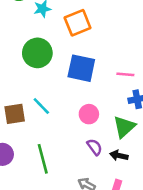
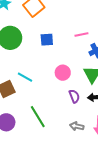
blue square: (81, 68) -> (47, 40), size x0.6
purple semicircle: (94, 147) -> (74, 96), turned 32

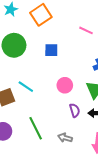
pink line: (81, 35) -> (86, 30), moved, turned 32
gray arrow: (77, 126) -> (65, 138), moved

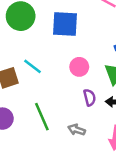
blue square: (51, 50) -> (65, 24), size x1.6

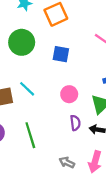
blue square: (65, 24) -> (61, 54), size x0.7
gray arrow: (77, 130) -> (67, 162), moved

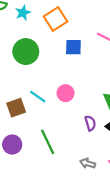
blue square: (61, 54) -> (73, 47), moved
pink circle: (69, 94) -> (66, 93), moved

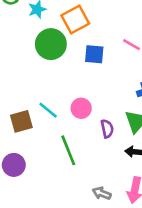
green circle: (26, 52) -> (51, 44), moved
purple semicircle: (90, 123) -> (107, 129), moved
green line: (48, 142) -> (68, 150), moved

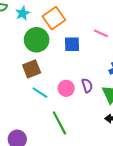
brown square: (21, 121) -> (32, 69), moved
purple semicircle: (107, 129) -> (87, 85), moved

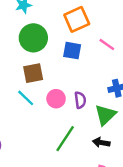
orange square: (54, 18) -> (77, 19), moved
brown square: (32, 69) -> (33, 73), moved
green line: (59, 123) -> (65, 139), moved, turned 50

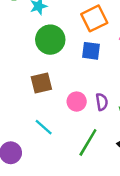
brown square: (33, 73) -> (41, 83), moved
cyan line: (26, 98) -> (44, 127), moved

